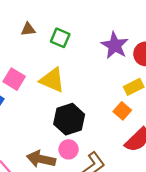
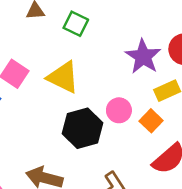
purple star: (115, 45) -> (143, 57), moved
pink circle: (69, 149) -> (119, 110), moved

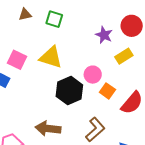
purple star: (143, 57) -> (104, 35), size x0.7
orange square: (151, 121) -> (107, 91), moved

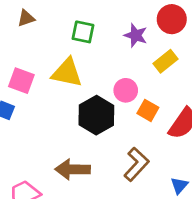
green square: (54, 19) -> (83, 32), moved

